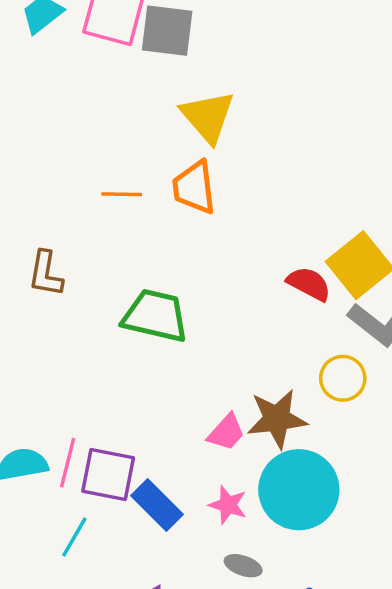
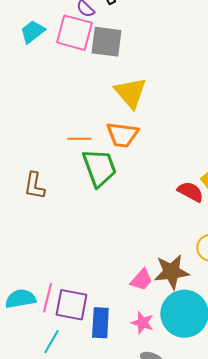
orange trapezoid: (194, 188) -> (122, 135), turned -76
green trapezoid: (155, 316) -> (99, 168), moved, turned 57
blue rectangle: (157, 505) -> (100, 323), turned 48

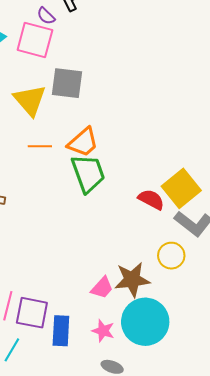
gray square: (106, 42) -> (67, 83), moved
yellow triangle: (130, 93) -> (30, 100), moved
orange trapezoid: (122, 135) -> (83, 142), turned -48
green trapezoid: (99, 168) -> (88, 173), moved

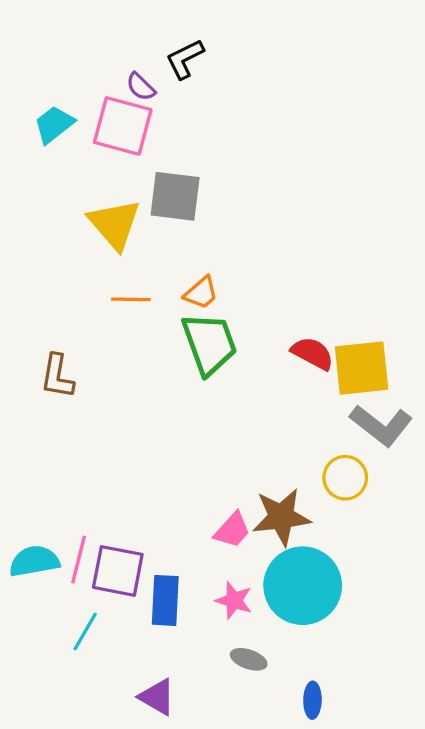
orange trapezoid: (83, 142) -> (201, 293), size x0.7
yellow square: (181, 188) -> (362, 368), turned 33
red semicircle: (151, 199) -> (312, 353), moved

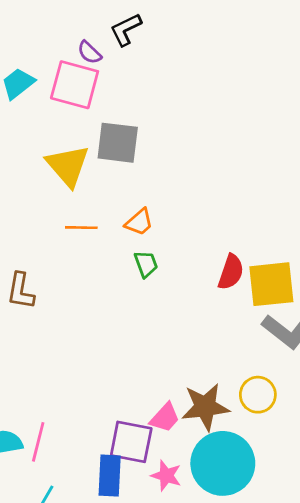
green trapezoid: (209, 344) -> (146, 264), size x0.5
red semicircle: (312, 353) -> (231, 272), turned 81
yellow circle: (345, 478) -> (258, 395), moved
purple square: (118, 571) -> (131, 442), moved

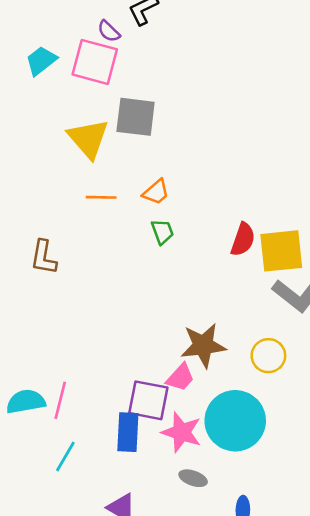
brown star: (205, 407) -> (203, 345), moved
pink star: (166, 476) -> (182, 432), size x1.4

